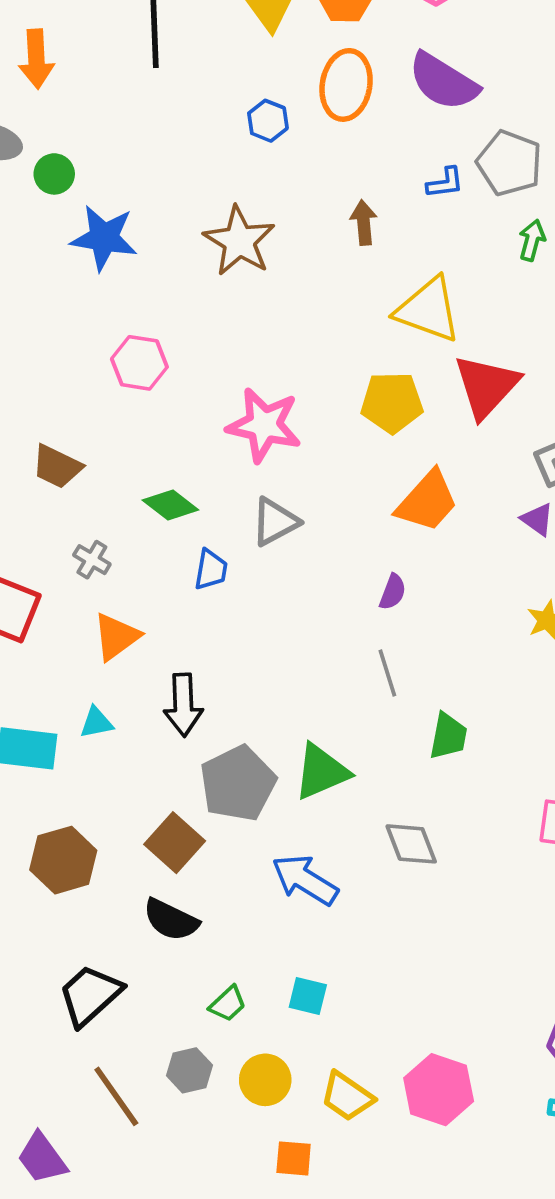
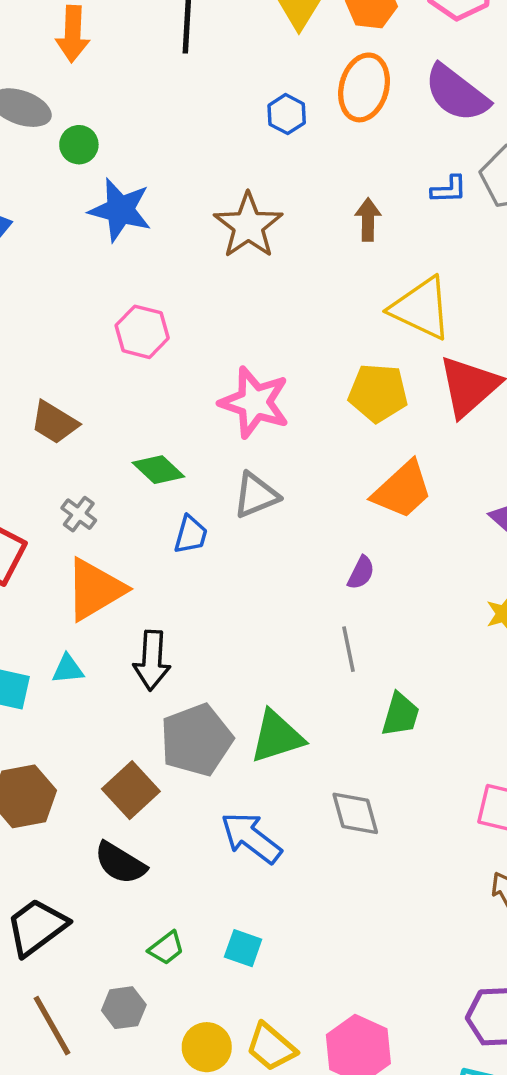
orange triangle: (116, 637) -> (95, 589), size x1.4
yellow circle: (265, 1080) -> (207, 1047), moved

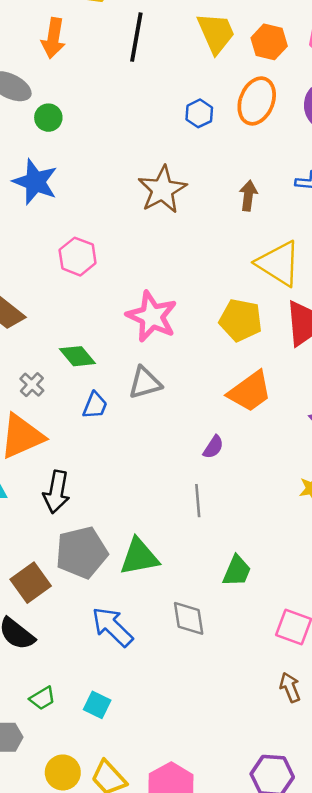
blue star: (120, 210) -> (35, 182), moved
gray cross: (79, 514) -> (32, 385), moved
green trapezoid: (400, 715) -> (237, 571), moved

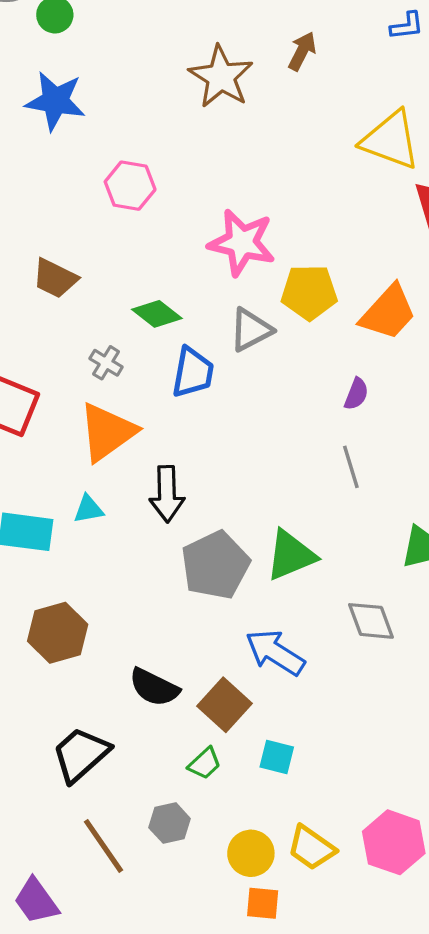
brown arrow: (248, 196) -> (302, 51), moved, turned 32
yellow pentagon: (241, 320) -> (309, 292), moved
blue trapezoid: (95, 405) -> (193, 372), size x1.4
brown square: (31, 583) -> (224, 705), moved

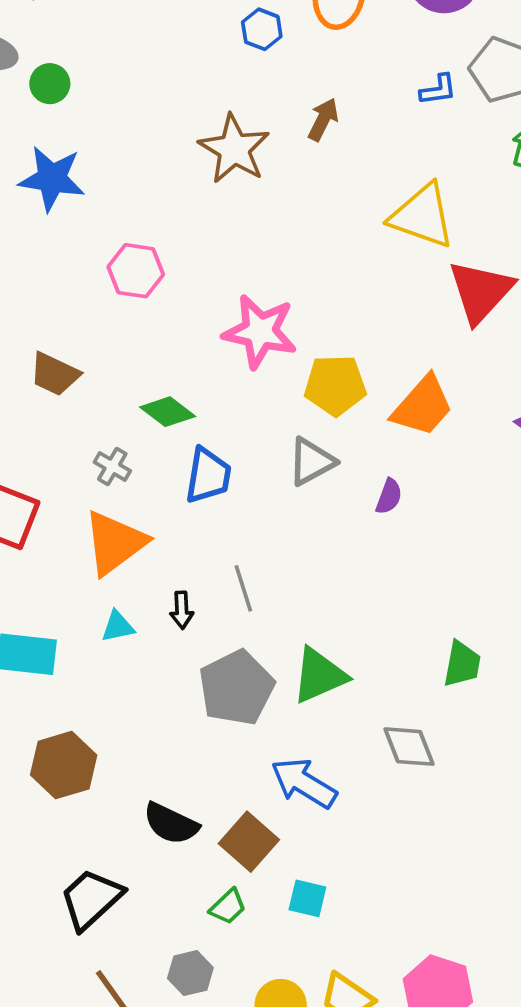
gray triangle: (251, 330) -> (311, 462), moved
gray line: (351, 467) -> (243, 588), moved
black arrow: (167, 494) -> (182, 610), size x0.6
cyan triangle: (88, 509) -> (118, 626), moved

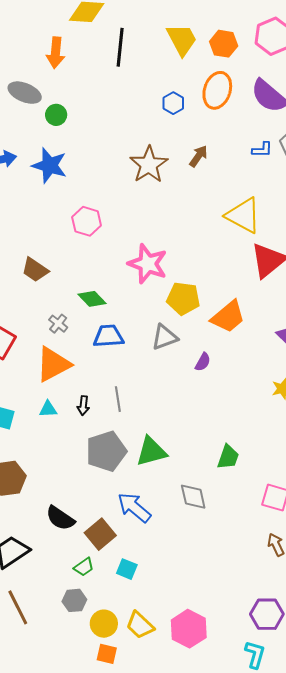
blue trapezoid: (208, 476) -> (108, 336), turned -112
gray hexagon: (190, 973) -> (74, 600), moved

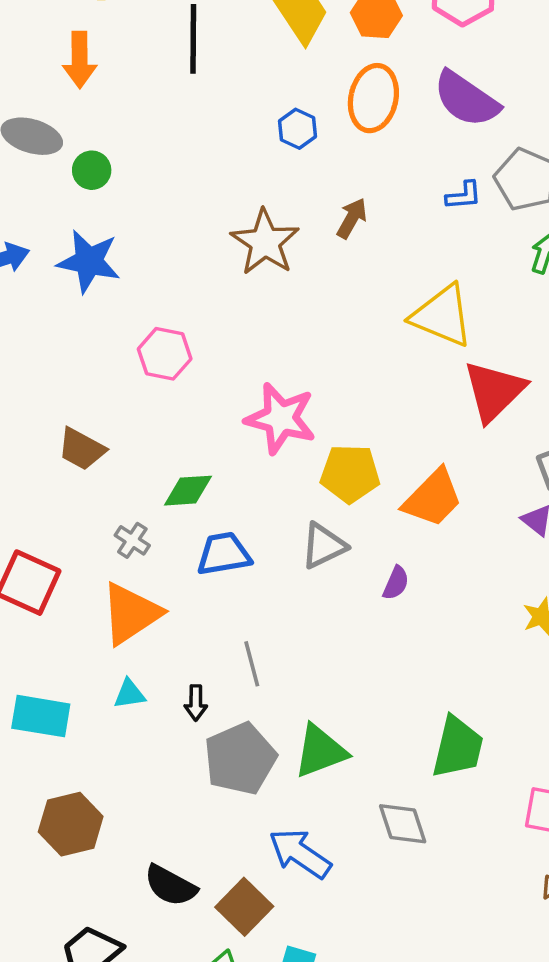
green diamond: (92, 299) -> (188, 491), turned -44
black arrow: (83, 406) -> (196, 703), moved
green trapezoid: (228, 457) -> (458, 747), size x1.4

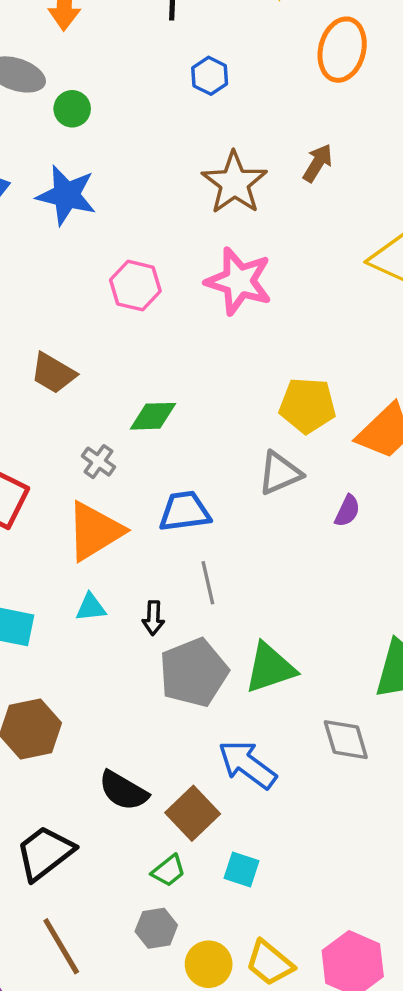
blue hexagon: (298, 129) -> (210, 76), moved
pink star: (281, 418) -> (239, 281), moved
blue trapezoid: (224, 554) -> (185, 511), moved

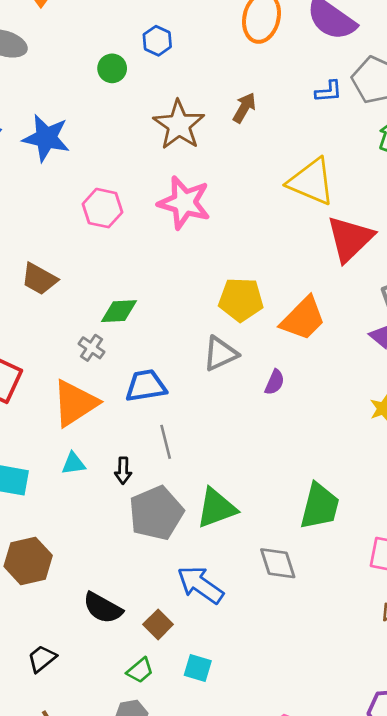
green circle: (72, 109) -> (112, 68), moved
gray cross: (99, 462) -> (91, 348), moved
brown square: (193, 813) -> (158, 624), size x0.7
black trapezoid: (45, 853) -> (42, 659), size x0.6

